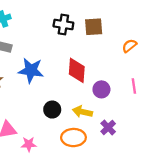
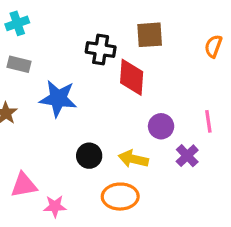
black cross: (63, 25) -> (101, 49), moved
orange semicircle: (129, 46) -> (213, 46), moved, turned -32
red diamond: (77, 70) -> (132, 77), moved
purple cross: (108, 127) -> (187, 156), moved

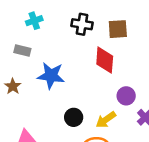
cyan cross: (17, 23) -> (34, 21), moved
black cross: (101, 49) -> (82, 24), moved
yellow arrow: (133, 159) -> (106, 120), turned -48

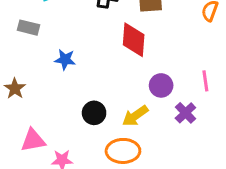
blue star: (51, 76) -> (65, 60), size x0.6
brown star: (13, 86) -> (15, 88), moved

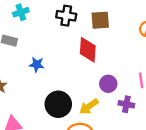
black circle: (94, 113) -> (58, 104), size x1.5
purple cross: (185, 113) -> (126, 104), turned -35

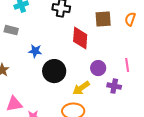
brown square: (100, 20) -> (103, 19), moved
black circle: (58, 104) -> (54, 71), moved

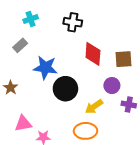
brown square: (103, 19) -> (124, 59), moved
gray rectangle: (11, 30) -> (20, 45), turned -56
blue star: (35, 51) -> (45, 68), size x1.6

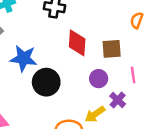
purple cross: (129, 105) -> (118, 100), turned 32
yellow arrow: (94, 107) -> (95, 114), moved

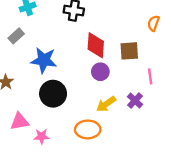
purple circle: (99, 79) -> (100, 72), moved
black circle: (46, 82) -> (53, 94), moved
yellow arrow: (95, 114) -> (106, 104), moved

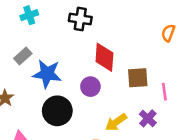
gray rectangle: (16, 36) -> (23, 56), moved
brown square: (129, 51) -> (138, 78), moved
purple circle: (100, 72) -> (90, 87), moved

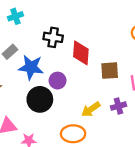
black cross: (80, 19) -> (53, 37), moved
purple circle: (90, 87) -> (58, 81), moved
purple cross: (148, 118) -> (118, 106), turned 32

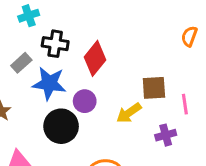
black cross: (53, 37) -> (55, 44), moved
red diamond: (81, 53) -> (95, 58), moved, turned 35
yellow arrow: (91, 109) -> (129, 113), moved

